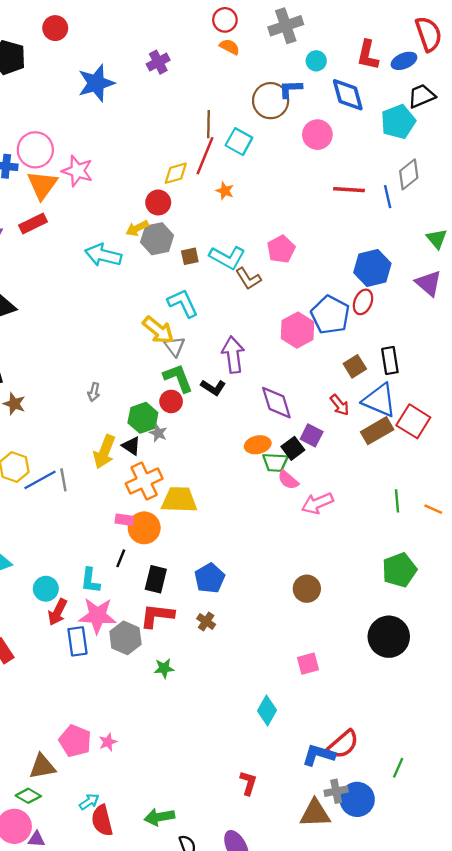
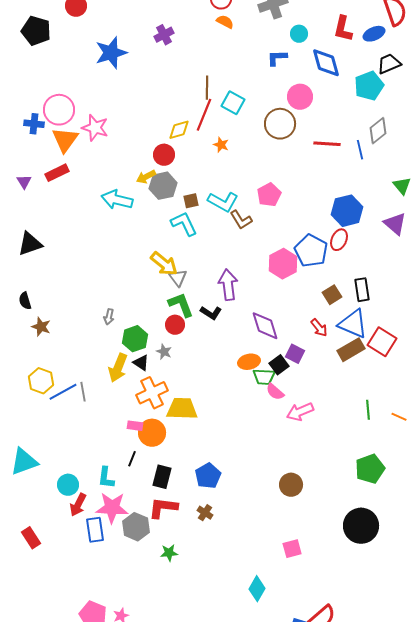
brown circle: (271, 101) -> (280, 124), moved
cyan L-shape: (183, 303) -> (184, 224), moved
green hexagon: (143, 418) -> (135, 339), moved

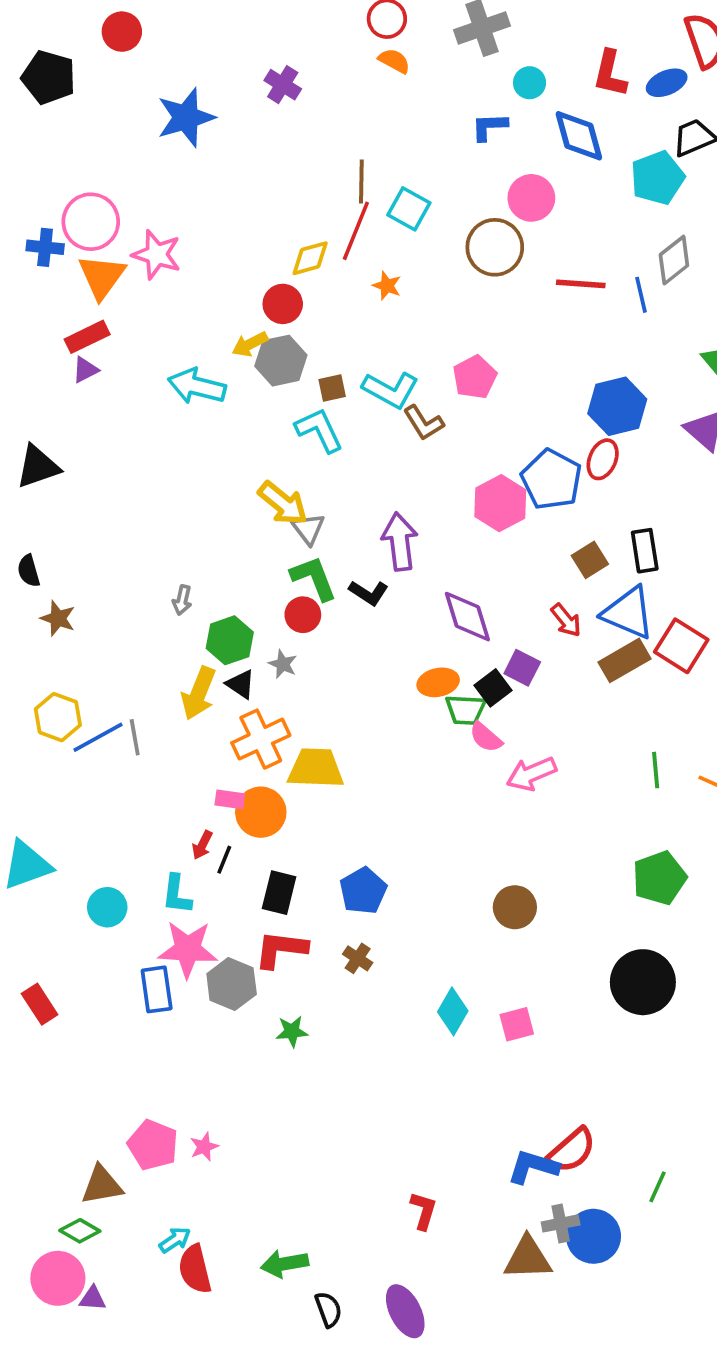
purple cross: (164, 35) -> (283, 85), turned -30
purple triangle: (24, 182) -> (85, 370), moved, turned 35
red arrow: (78, 505) -> (202, 845), moved, size x0.7
cyan diamond: (257, 589) -> (453, 1011), moved

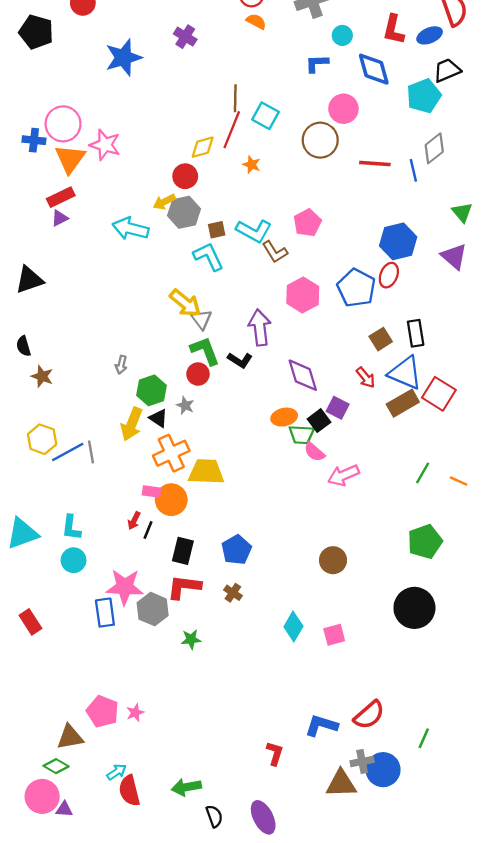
pink hexagon: (500, 503) -> (303, 295), moved
green line: (656, 770) -> (423, 473), turned 35
cyan L-shape: (177, 894) -> (71, 528), moved
blue L-shape: (533, 1167) -> (321, 725), moved

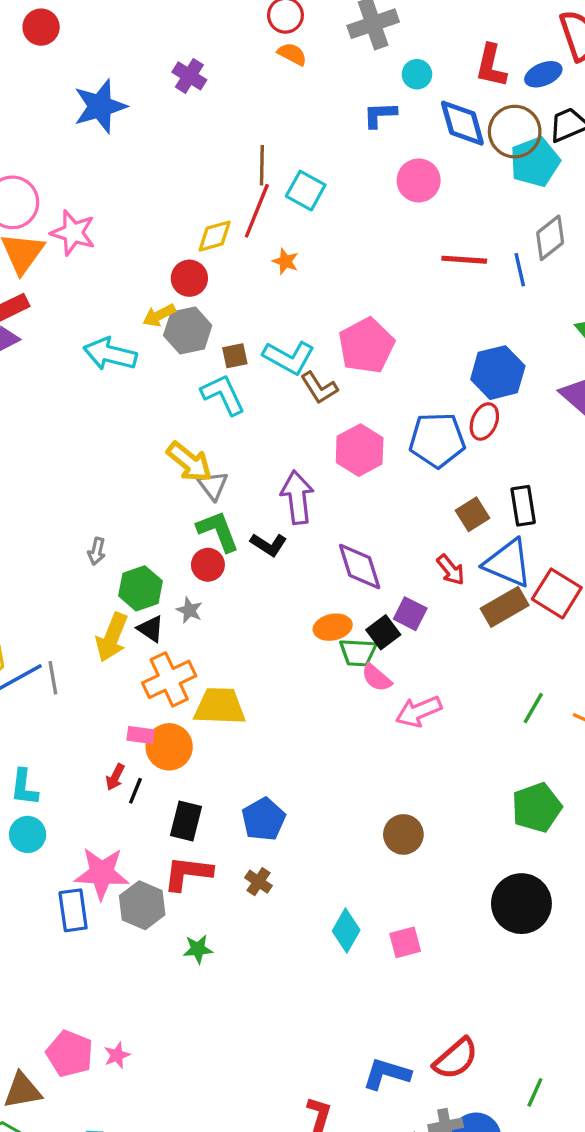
brown circle: (320, 140) -> (515, 132), moved
pink pentagon: (307, 223) -> (366, 346), size x1.4
blue pentagon: (356, 288) -> (437, 440), turned -30

